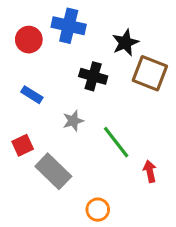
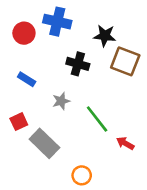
black star: (125, 43) -> (105, 36), turned 30
red arrow: (150, 171) -> (125, 143), turned -48

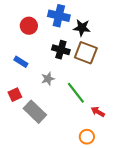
blue cross: (57, 22) -> (59, 16), moved
red circle: (24, 33) -> (29, 26), moved
brown square: (125, 61) -> (86, 53), moved
orange circle: (82, 175) -> (87, 137), moved

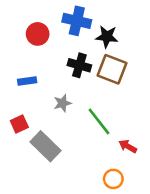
blue rectangle: (21, 62) -> (27, 81), turned -40

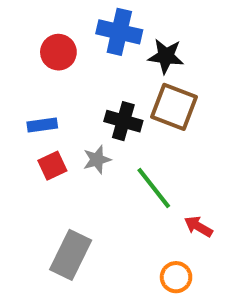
black cross: (79, 65) -> (123, 121), moved
red square: (19, 124) -> (52, 166), moved
gray rectangle: (45, 146) -> (71, 255), moved, turned 72

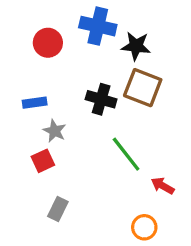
gray star: (97, 160) -> (55, 131), moved, turned -30
red square: (52, 166) -> (43, 161), moved
gray rectangle: (71, 255) -> (58, 209), size x0.6

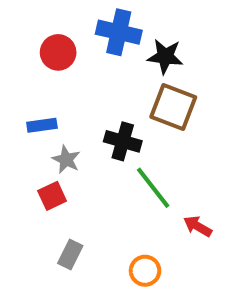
black cross: (101, 99) -> (123, 141), moved
orange circle: (144, 227) -> (145, 271), moved

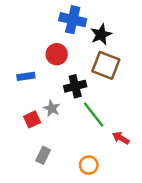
red circle: (58, 52) -> (57, 54), moved
black star: (165, 56) -> (101, 34), turned -30
black cross: (123, 141) -> (75, 86), turned -30
gray star: (66, 160) -> (52, 108), moved

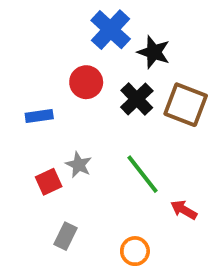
blue cross: (73, 20) -> (111, 30), turned 30
black star: (101, 34) -> (154, 52), turned -30
brown square: (106, 65) -> (186, 105), moved
black cross: (75, 86) -> (137, 99), moved, turned -30

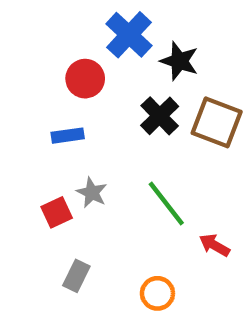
red circle: (86, 82) -> (85, 79), moved
blue rectangle: (39, 116) -> (68, 136), moved

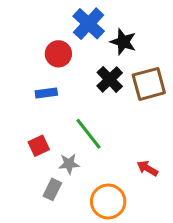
brown square: (217, 122) -> (149, 84), turned -36
gray star: (92, 193) -> (69, 164), moved, turned -30
green line: (166, 204) -> (89, 134), moved
orange circle: (157, 293) -> (108, 201), size x1.5

